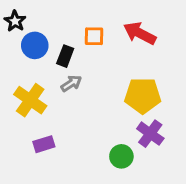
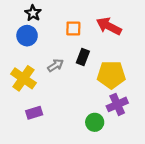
black star: (15, 21) -> (33, 13), moved
black rectangle: (65, 56) -> (83, 57), moved
purple cross: (150, 134) -> (117, 104), turned 30

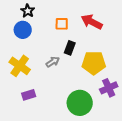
gray arrow: (56, 65) -> (53, 62), moved
purple cross: (117, 104) -> (109, 88), moved
green circle: (95, 122) -> (80, 103), size x1.6

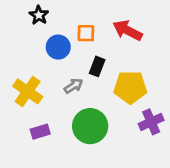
blue circle: (23, 30) -> (58, 47), moved
green circle: (80, 103) -> (90, 126), moved

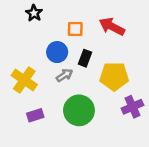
blue circle: (58, 47) -> (57, 52), moved

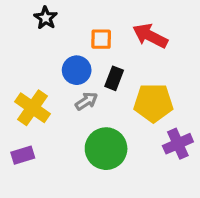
purple rectangle: (35, 115) -> (23, 155), moved

